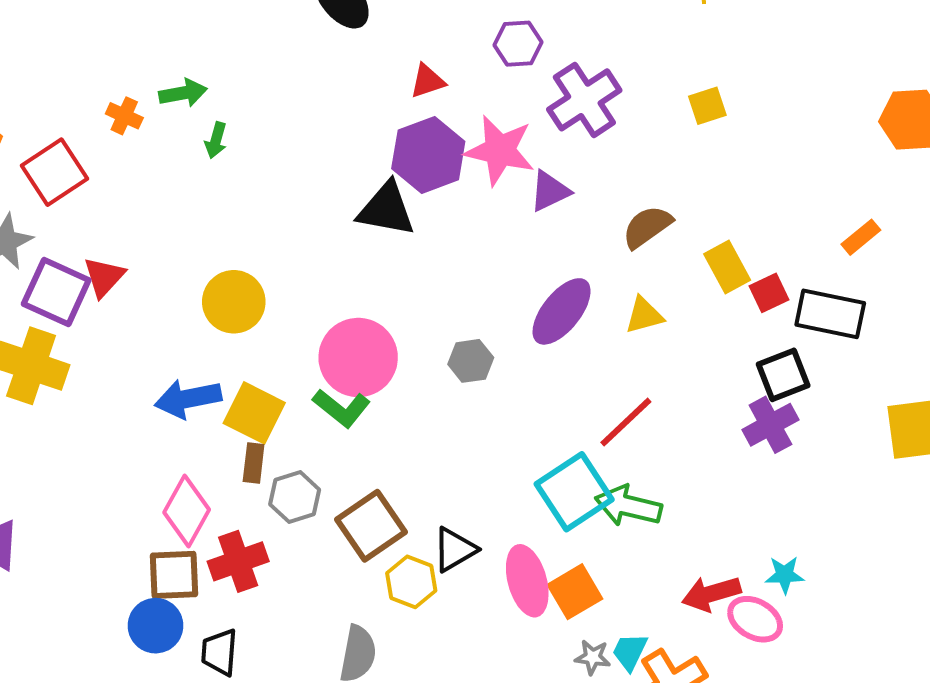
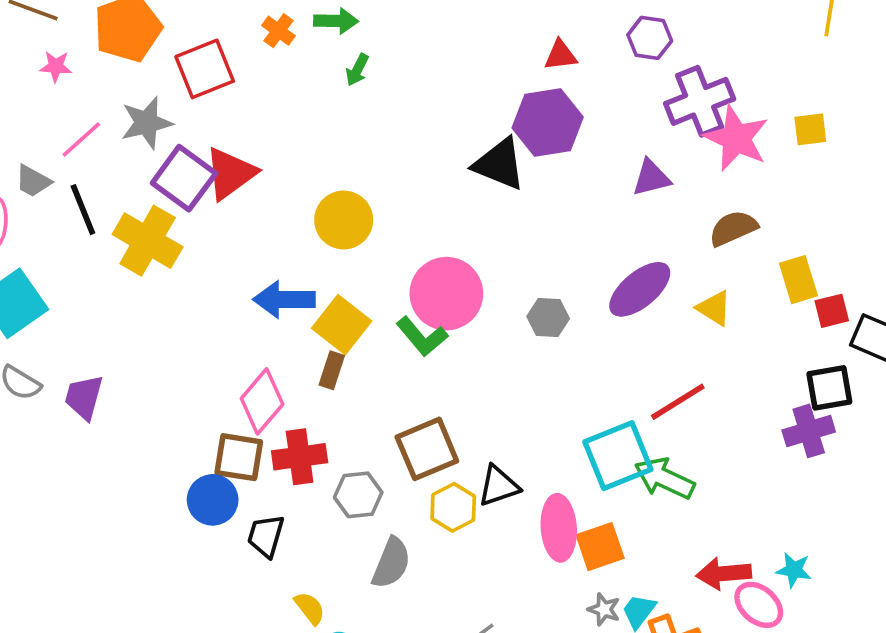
pink star: (500, 150) -> (736, 138), moved
red triangle: (104, 277) -> (230, 173), size x1.4
yellow triangle: (644, 315) -> (714, 308), turned 36
gray hexagon: (295, 497) -> (358, 495), moved

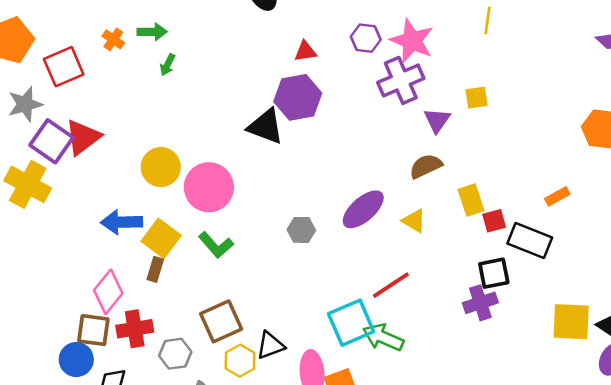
pink star: (736, 138) -> (412, 41), moved
purple triangle: (651, 178) -> (437, 120), moved, turned -40
pink circle: (446, 294) -> (209, 187), moved

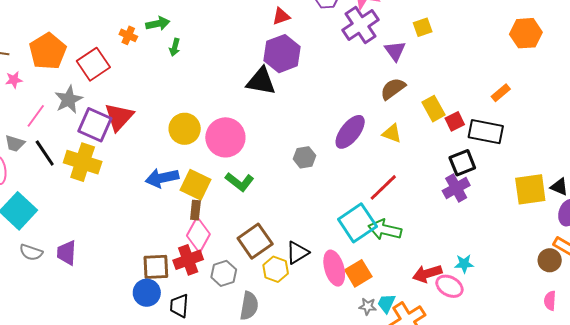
pink diamond: (108, 292) -> (198, 235), moved

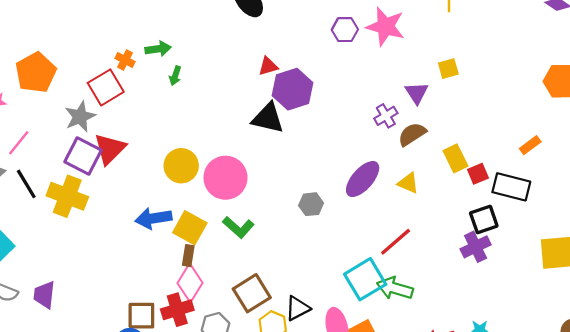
red triangle: (281, 16) -> (268, 66), moved
purple cross: (361, 25) -> (386, 116), moved, size x0.6
red square: (93, 64) -> (106, 87), moved
gray star: (69, 100) -> (80, 117), moved

